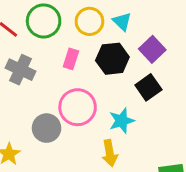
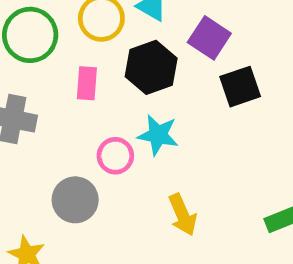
black square: (148, 87) -> (240, 87), moved, turned 30
pink circle: (78, 107) -> (115, 156), size x0.6
cyan star: (122, 121) -> (158, 135), moved, turned -30

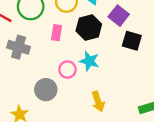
black square: (240, 87) -> (132, 41), turned 30

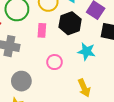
cyan star: (89, 61) -> (86, 51), moved
gray circle: (46, 90) -> (21, 81), moved

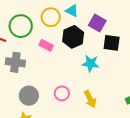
pink rectangle: (42, 30) -> (46, 45), turned -64
pink circle: (55, 62) -> (62, 93), moved

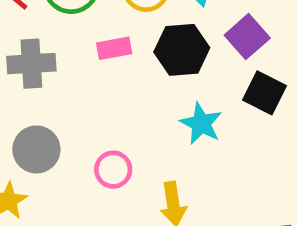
pink rectangle: (46, 45) -> (114, 48), turned -56
gray cross: (15, 62) -> (31, 64), turned -30

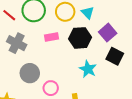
gray cross: (31, 64) -> (17, 43), turned 30
gray circle: (36, 149) -> (30, 73), moved

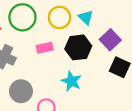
cyan star: (88, 69) -> (71, 81), moved

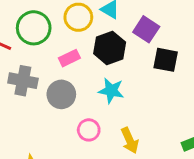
gray circle: (21, 91) -> (61, 94), moved

